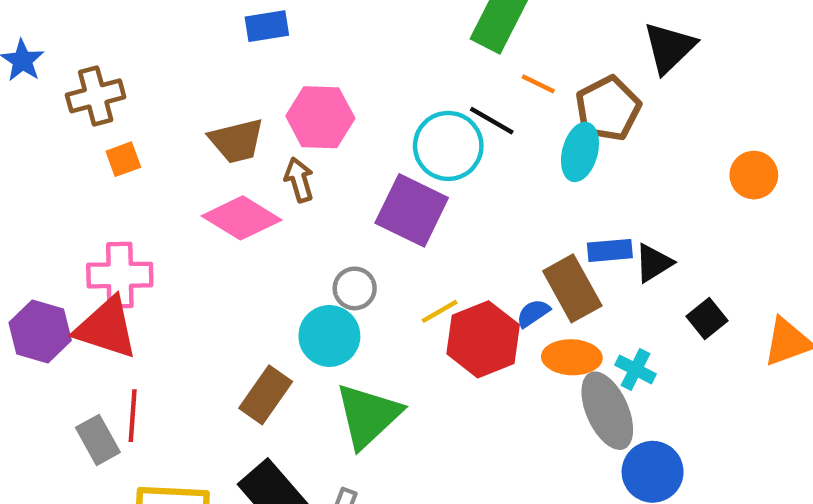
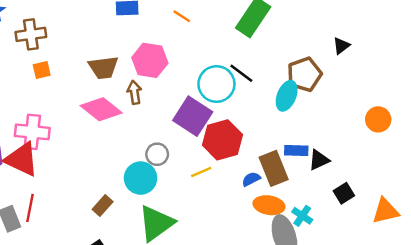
black triangle: (669, 48) -> (341, 46), size x0.6
orange line: (538, 84) -> (182, 16), moved
red hexagon: (483, 339) -> (222, 140), moved
brown rectangle: (266, 395) -> (103, 205), size x0.7

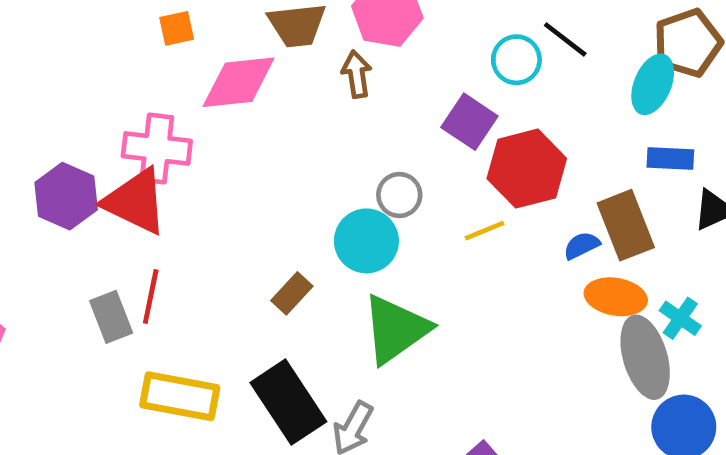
cyan circle: (216, 84) -> (516, 60), size x0.7
pink diamond: (101, 109) -> (239, 82), moved, turned -45
purple square: (193, 116) -> (469, 122), size x0.7
blue rectangle: (296, 150) -> (670, 159), moved

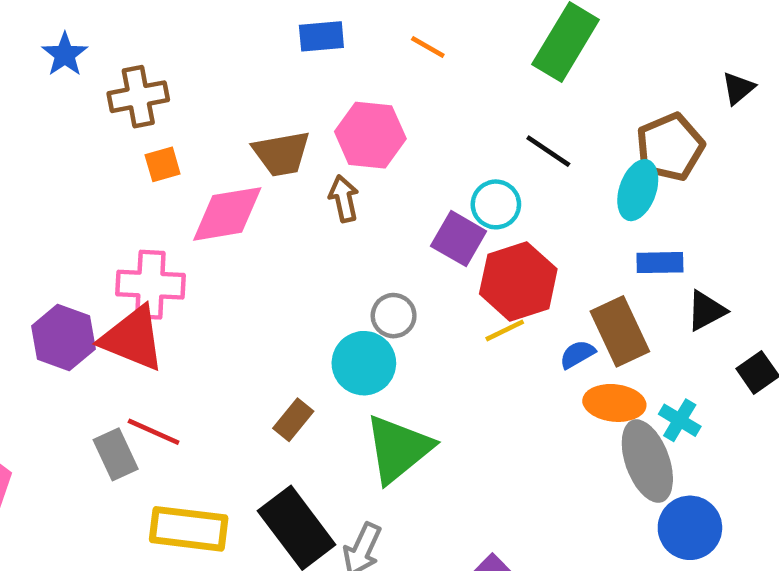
cyan circle: (516, 60) -> (496, 204), moved
yellow line: (485, 231) -> (505, 330), moved
red line: (151, 297) -> (154, 432), turned -74

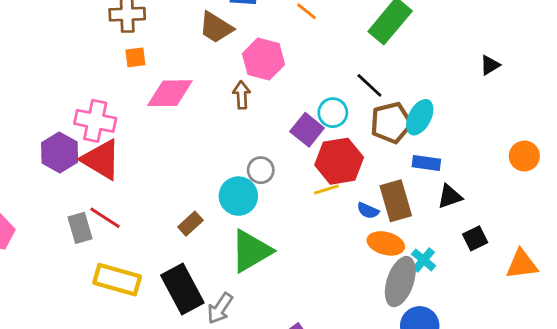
brown pentagon: (670, 147) -> (391, 123), moved
brown trapezoid: (282, 154) -> (216, 27), moved, turned 33
pink cross: (150, 285) -> (95, 121), moved
blue semicircle: (577, 354) -> (368, 211), turned -135
gray ellipse: (647, 461) -> (400, 282), turned 30

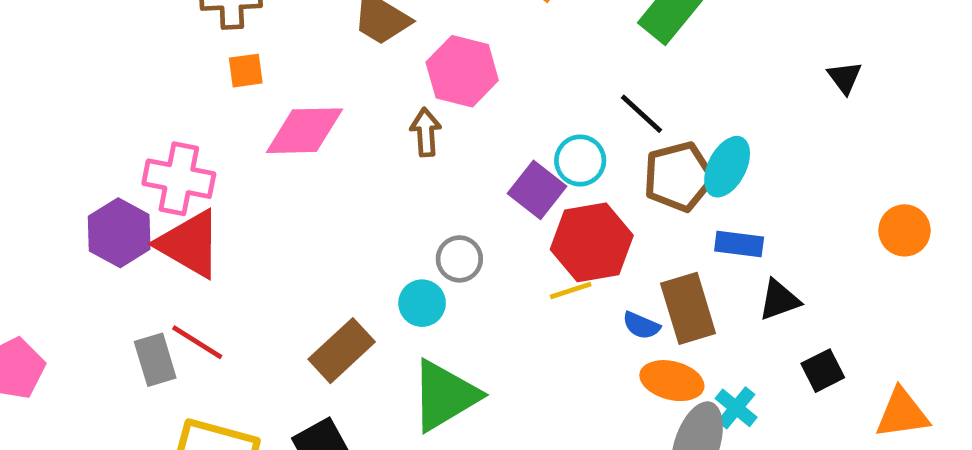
black triangle: (490, 65) -> (845, 78), turned -35
cyan circle: (238, 196) -> (422, 303), size x0.7
brown rectangle: (190, 224) -> (342, 351), size x1.5

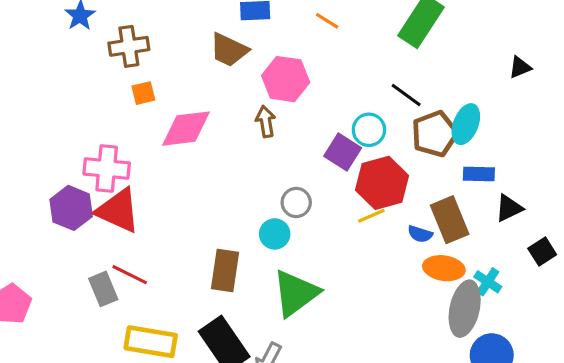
black triangle: (845, 78) -> (520, 67), moved, turned 50
brown rectangle: (342, 351) -> (225, 270), turned -33

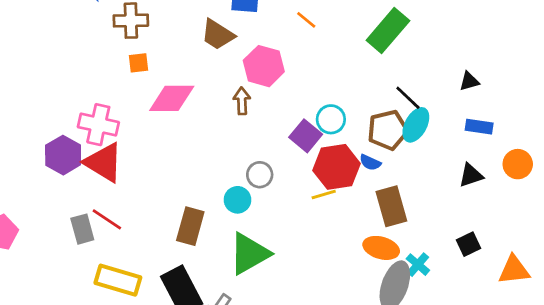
black line: (406, 95) -> (408, 98), moved
blue rectangle: (479, 174) -> (479, 127), moved
black triangle: (509, 208) -> (471, 175), moved
blue semicircle: (420, 234) -> (370, 162), moved

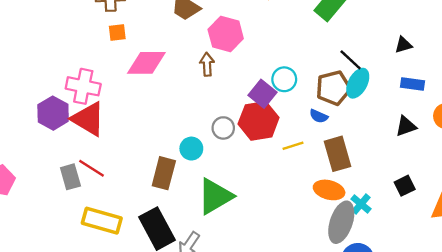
red hexagon: (337, 167) -> (259, 121), moved
yellow line: (324, 194) -> (293, 146), moved
cyan circle: (237, 200) -> (191, 149), moved

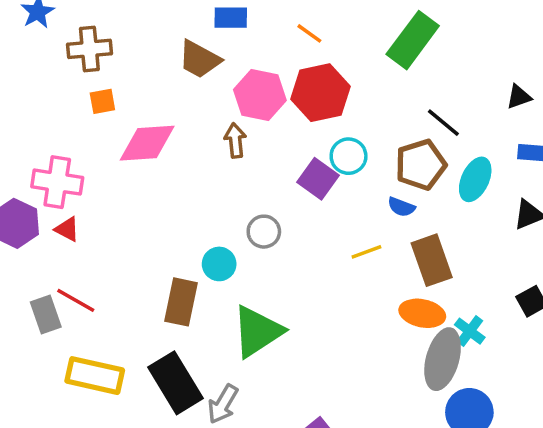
cyan ellipse: (358, 83) -> (475, 179), moved
red triangle: (88, 119) -> (67, 229), size x0.5
red hexagon: (259, 121) -> (320, 93), moved

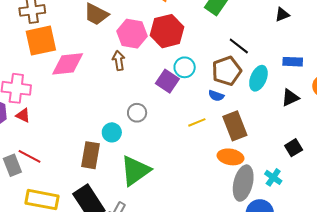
black triangle: (519, 97) -> (282, 15), moved
orange square: (102, 101) -> (41, 41), size x2.0
cyan cross: (470, 331) -> (273, 177), moved

